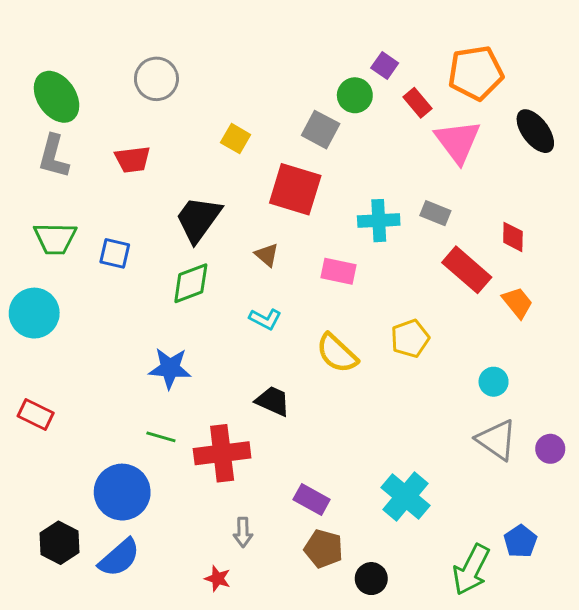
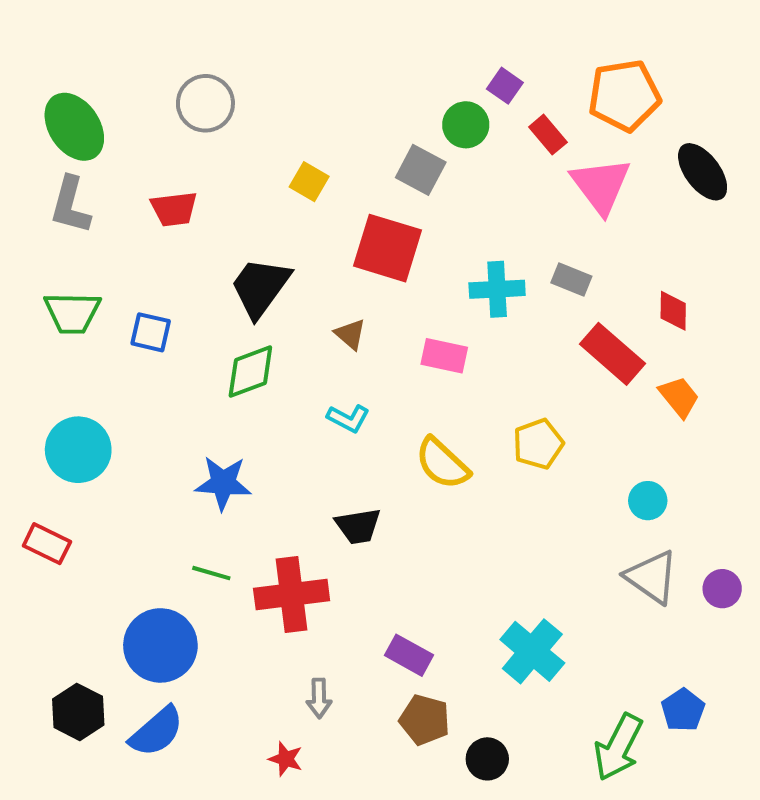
cyan circle: (34, 313) -> (78, 450), moved
black trapezoid: (273, 401) -> (358, 526), turned 147

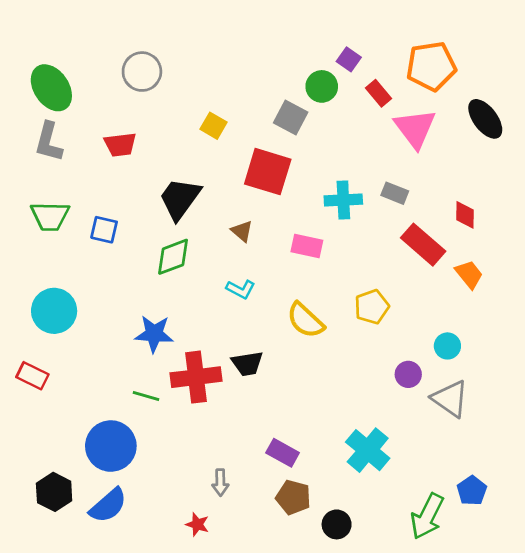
purple circle: (722, 589) -> (408, 374), moved
red cross: (292, 595) -> (196, 377), moved

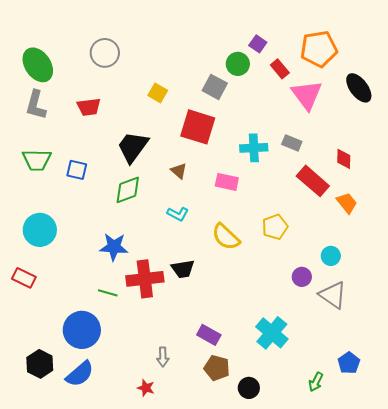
green arrow: (427, 516) -> (316, 382), size x0.6

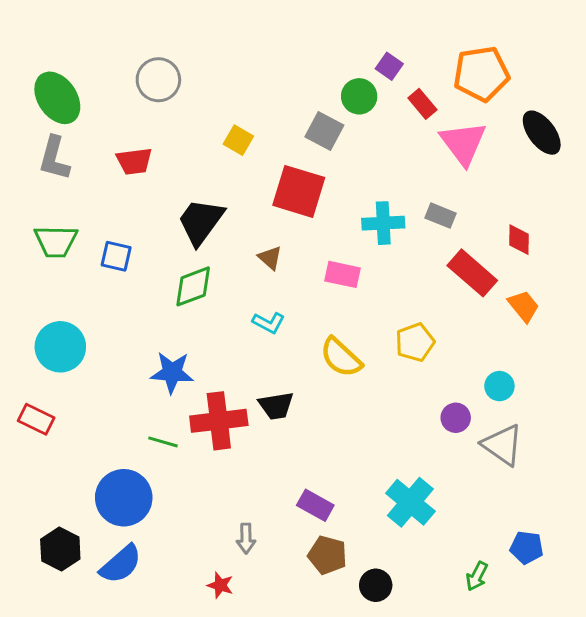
blue pentagon: (349, 363) -> (527, 548), turned -30

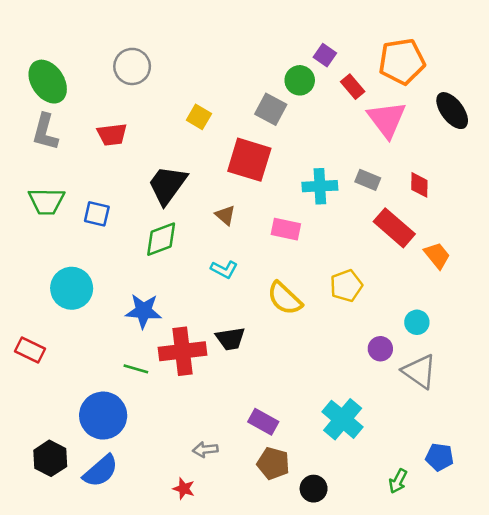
red diamond: (519, 240) -> (419, 185), moved
cyan circle: (60, 347) -> (72, 288), moved
gray arrow: (246, 538) -> (205, 450), turned 85

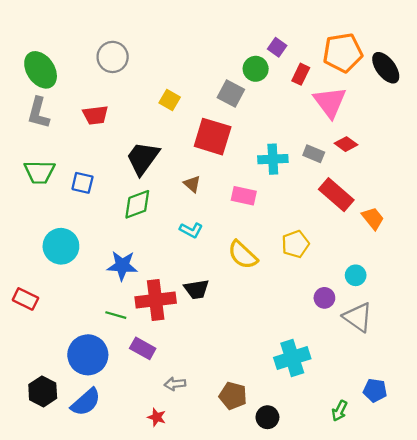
red rectangle: (353, 87) -> (301, 74), turned 66
black ellipse: (452, 111) -> (386, 68), moved
red diamond: (419, 185) -> (346, 144), moved, turned -55
cyan cross: (343, 419) -> (292, 358), turned 32
purple rectangle: (263, 422) -> (143, 348), moved

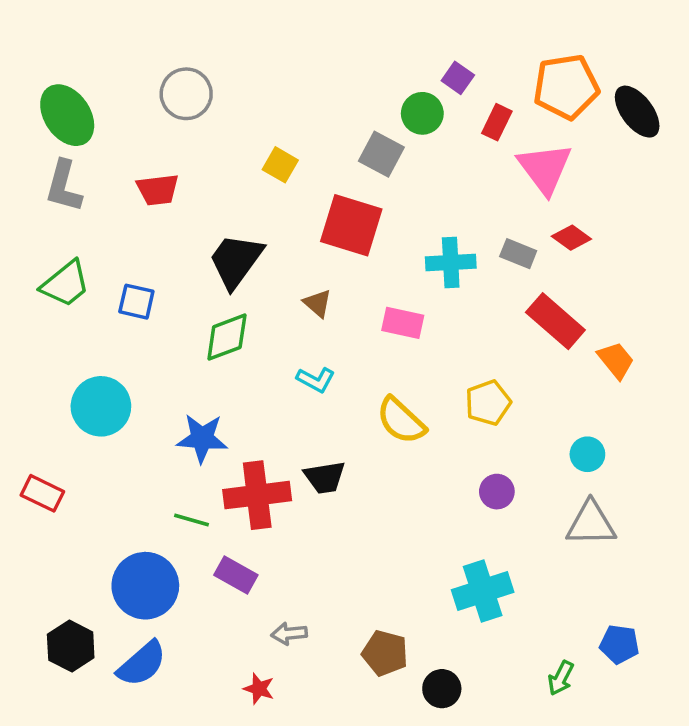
green trapezoid: (39, 172) -> (65, 284), turned -40
purple circle: (324, 298) -> (497, 492), moved
gray triangle: (358, 317) -> (591, 524), turned -36

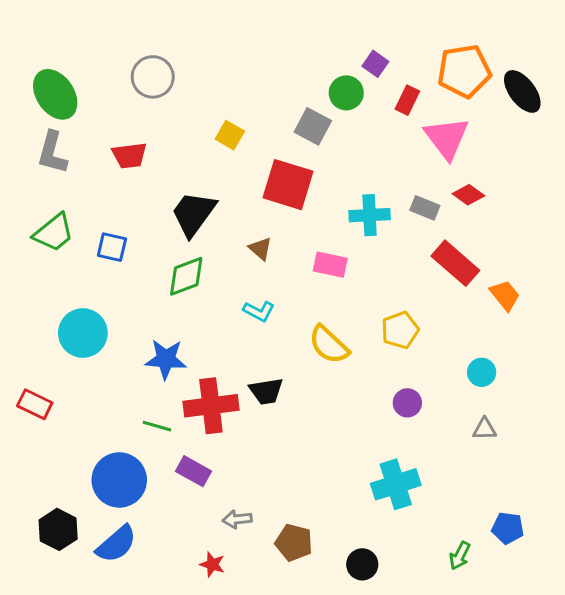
gray triangle: (591, 524) -> (484, 429), size x0.6
brown pentagon: (385, 653) -> (294, 543), moved

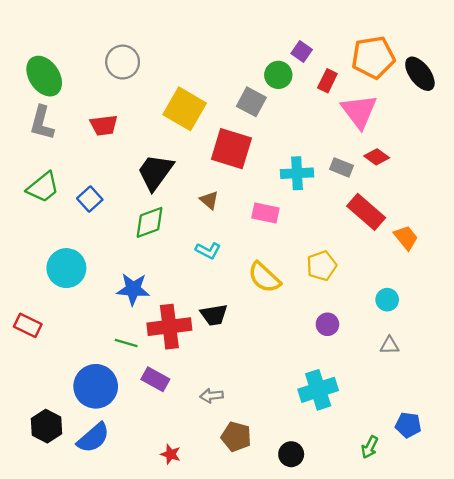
yellow square: (230, 135) -> (185, 109), size x1.8
blue square: (112, 247) -> (90, 199), turned 35
gray arrow: (237, 519) -> (212, 396), moved

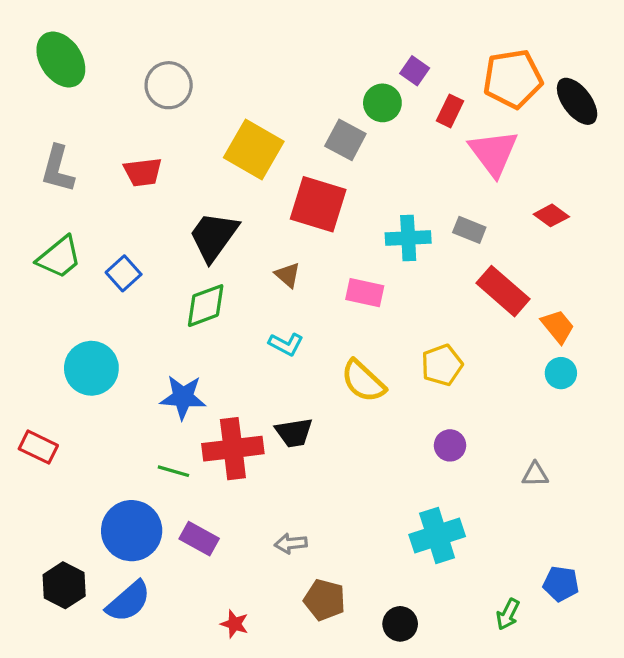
green ellipse: (44, 76) -> (61, 59), moved
red diamond: (377, 157) -> (551, 215), moved
cyan circle: (387, 300) -> (561, 373), moved
purple rectangle: (155, 379) -> (199, 539), moved

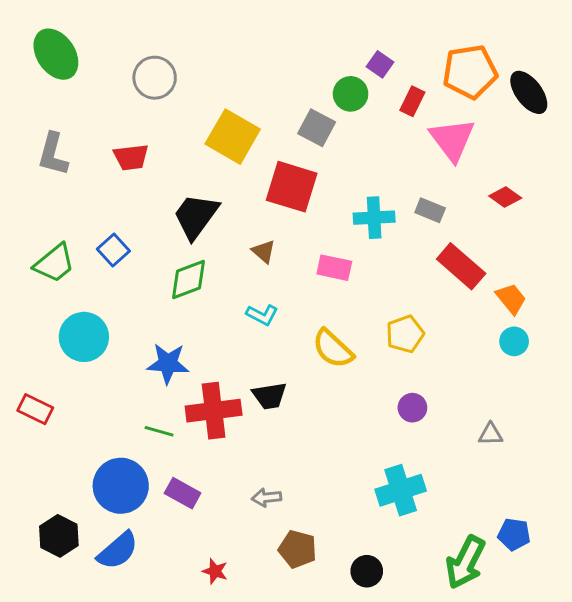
green trapezoid: (59, 257) -> (54, 263), moved
green arrow: (508, 614) -> (465, 562), size x1.8

